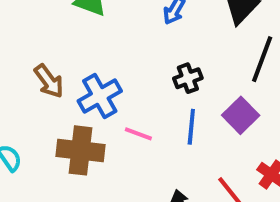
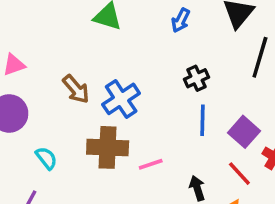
purple square: (241, 115) -> (244, 132), moved
pink line: (138, 134) -> (151, 164), moved, turned -35

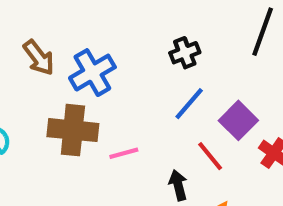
blue line: (202, 120) -> (189, 104), turned 36
red line: (239, 174) -> (210, 156), moved

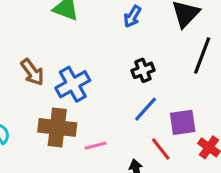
purple square: (238, 120) -> (183, 122), turned 36

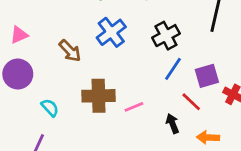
black cross: (143, 70) -> (166, 36), size x1.4
blue cross: (73, 84) -> (111, 32), moved

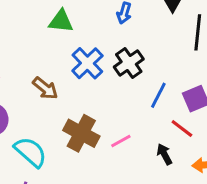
black cross: (166, 36) -> (129, 63), moved
brown cross: (99, 96) -> (81, 133), turned 36
cyan semicircle: (50, 108) -> (30, 152), size x1.6

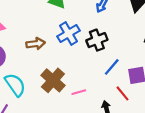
brown arrow: (45, 88) -> (36, 44), turned -60

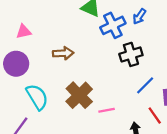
blue cross: (68, 34) -> (113, 25), moved

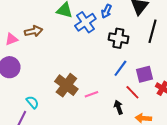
brown arrow: (63, 53) -> (33, 31), moved
black cross: (131, 54) -> (118, 38), moved, turned 36
cyan semicircle: (37, 97) -> (32, 102), moved, size x0.6

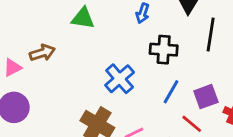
blue cross: (85, 22) -> (120, 79), moved

